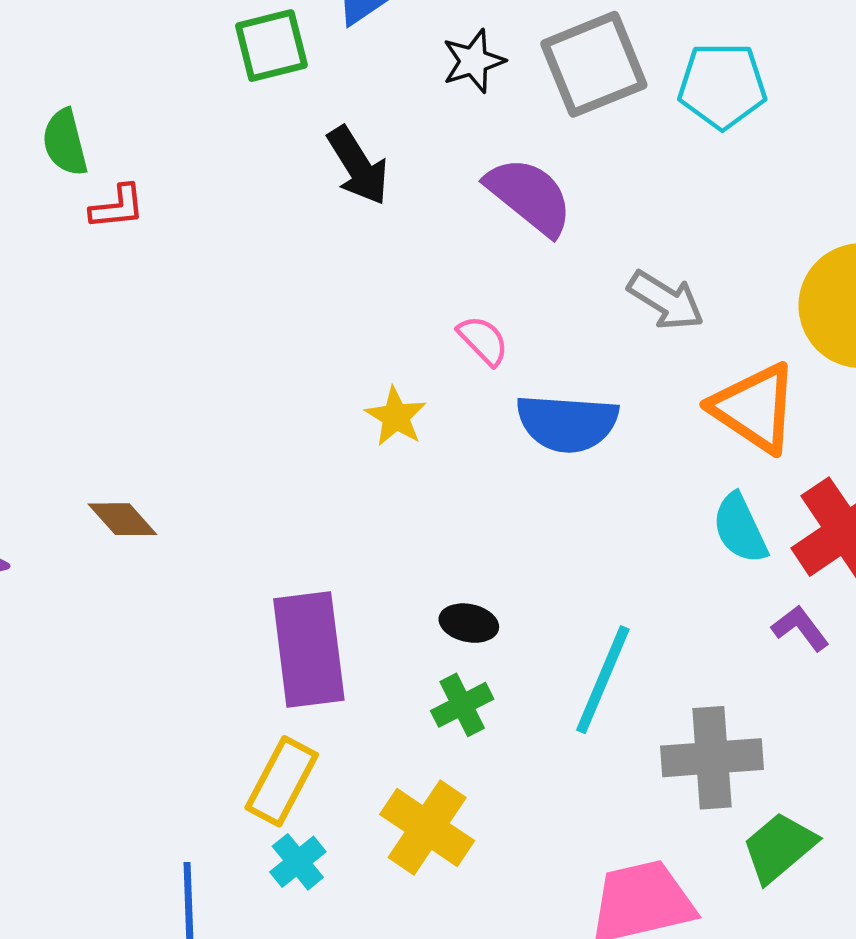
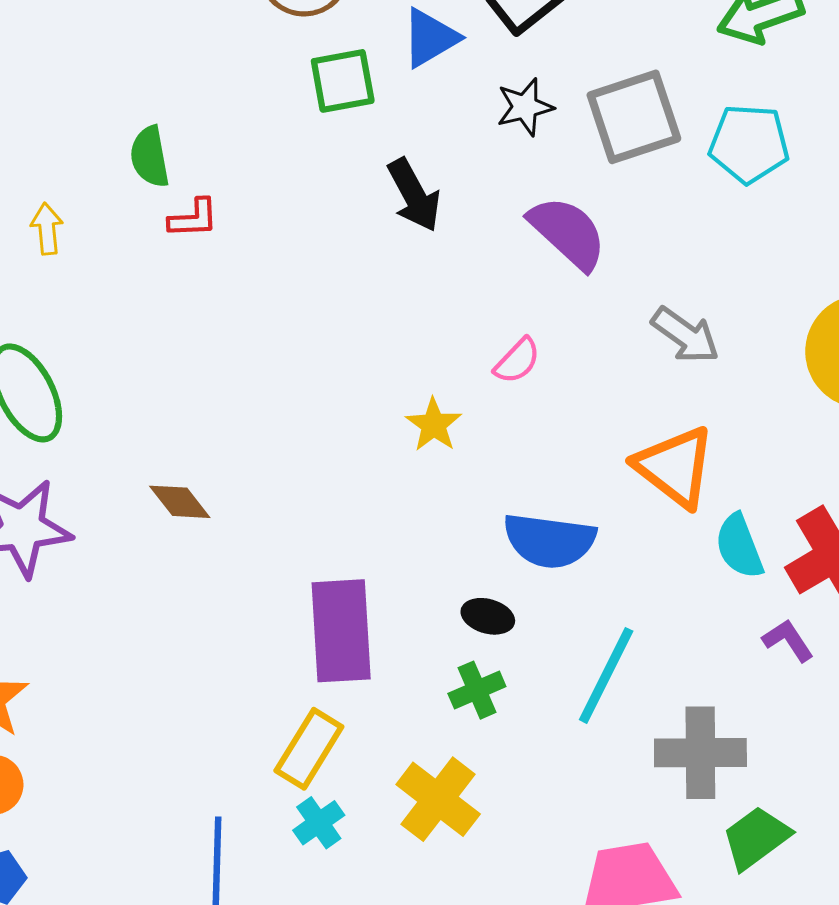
pink semicircle: (483, 340) -> (517, 361), turned 84
orange triangle: (755, 408) -> (675, 467), moved
blue semicircle: (567, 423) -> (549, 541), moved

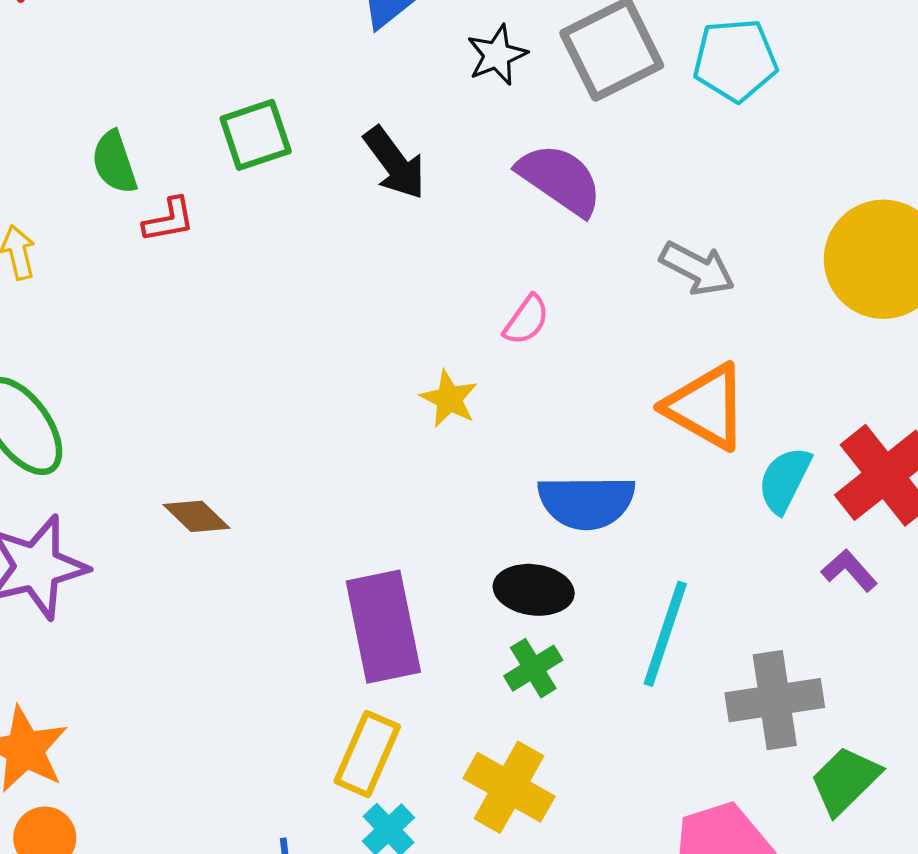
green square: (343, 81) -> (256, 135), moved
cyan semicircle: (739, 546) -> (785, 480), turned 56
black ellipse: (488, 616) -> (534, 590), size x1.4

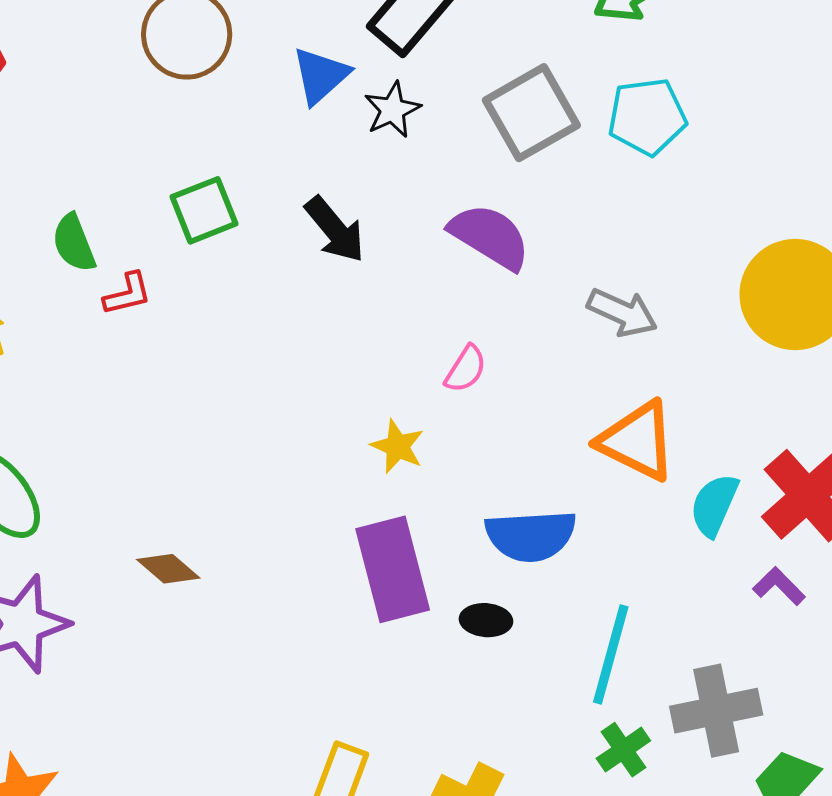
black star: (497, 55) -> (392, 110), moved
black ellipse: (534, 590) -> (486, 620), size x0.7
purple rectangle: (383, 627) -> (393, 569), moved
green cross: (533, 668) -> (623, 750), moved

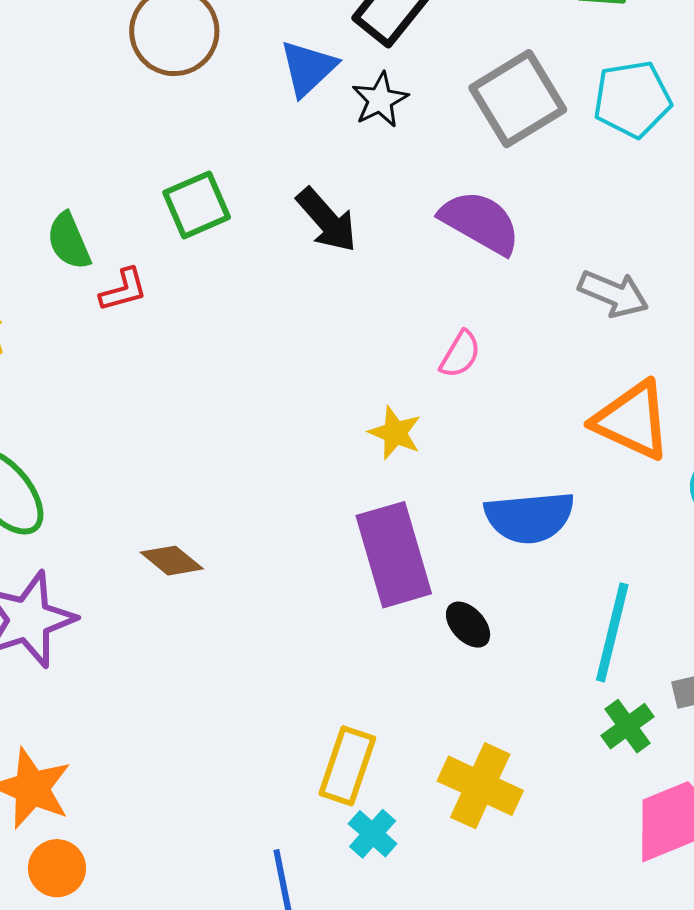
black ellipse: (486, 620) -> (468, 625), moved, turned 45

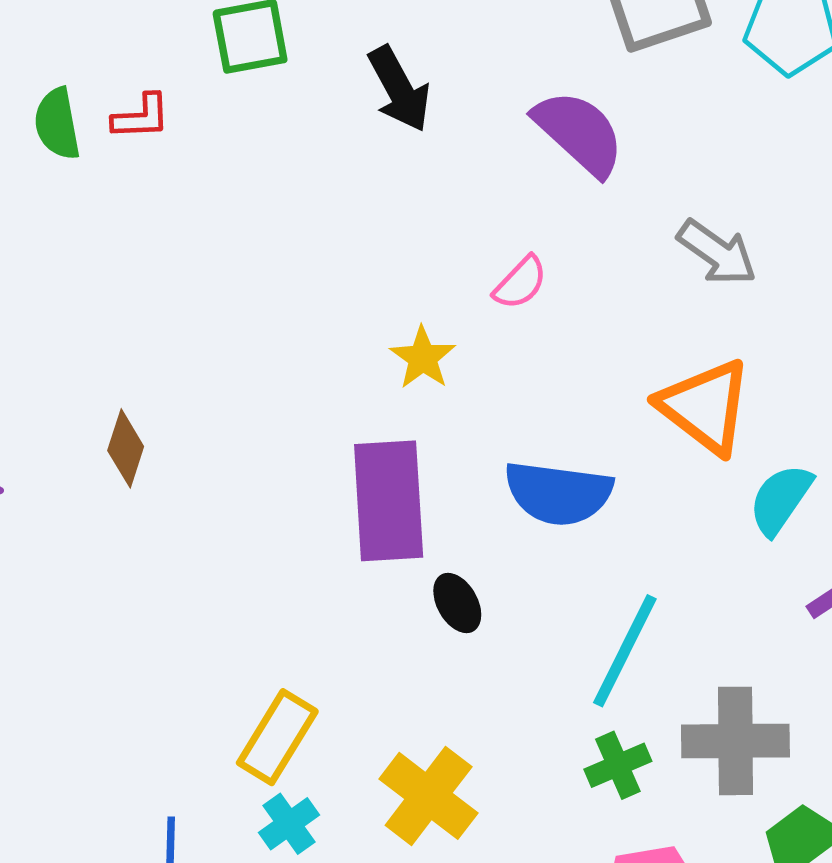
green semicircle: (69, 241) -> (57, 124), moved
brown diamond: (172, 561) -> (126, 448), turned 56

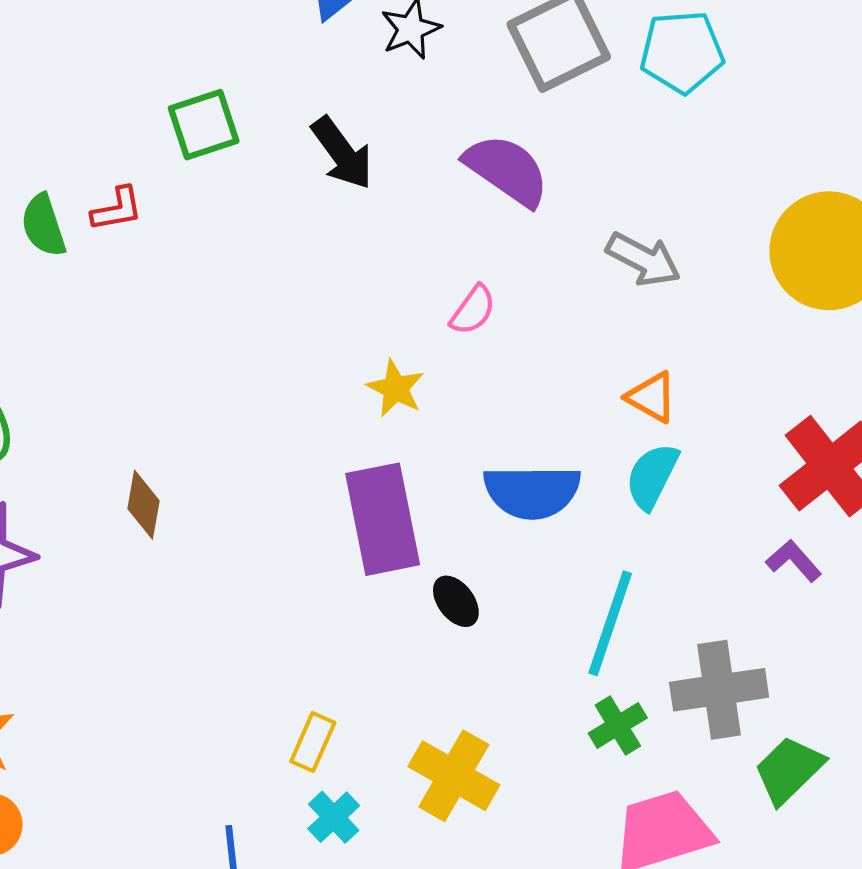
orange triangle: (705, 407) -> (652, 397), size x0.6
cyan semicircle: (781, 499) -> (652, 476), moved
yellow rectangle: (277, 737) -> (313, 742), size x0.7

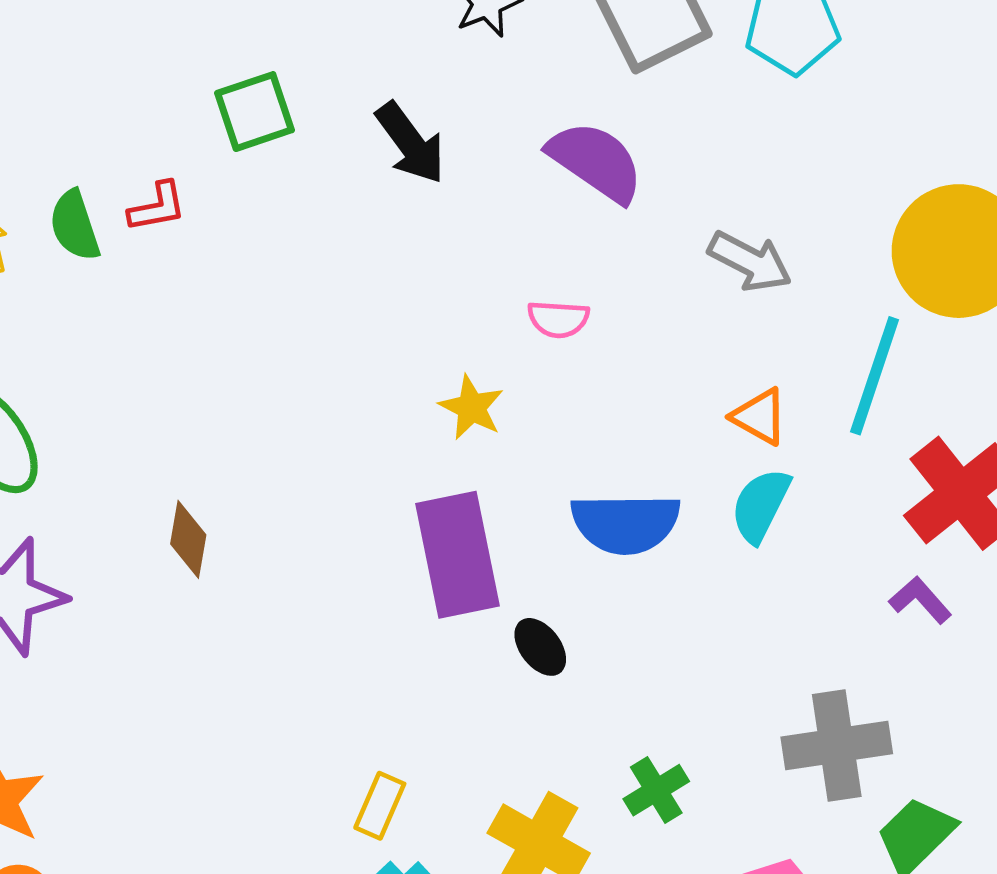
pink semicircle: (473, 310) -> (558, 319), turned 58
cyan line: (610, 623) -> (875, 376), moved
green cross: (618, 725) -> (656, 790), moved

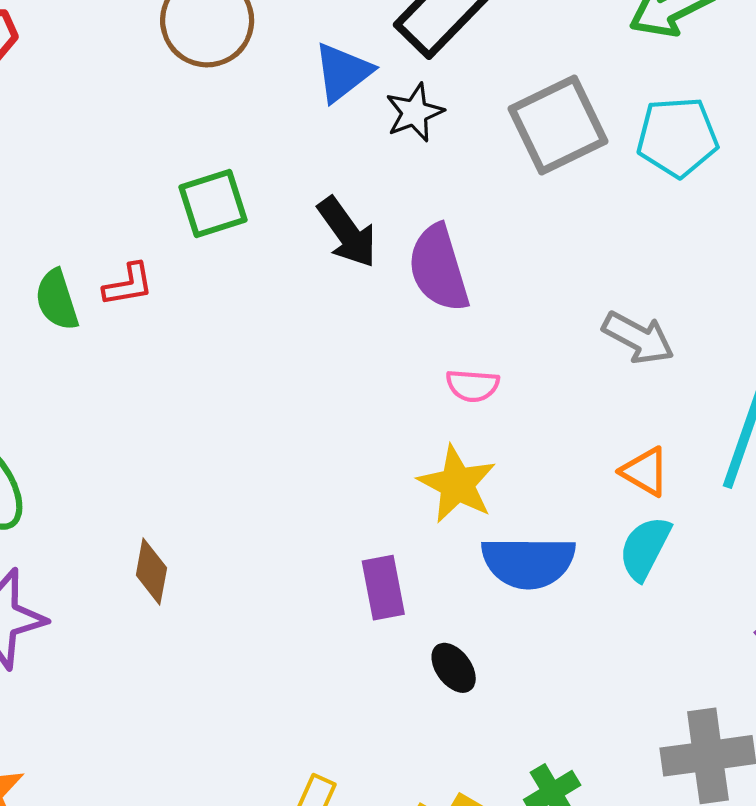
purple semicircle: (596, 161) -> (439, 268), moved, turned -142
yellow star: (471, 408) -> (457, 484), moved, size x1.4
purple rectangle: (457, 555) -> (383, 588), size x0.6

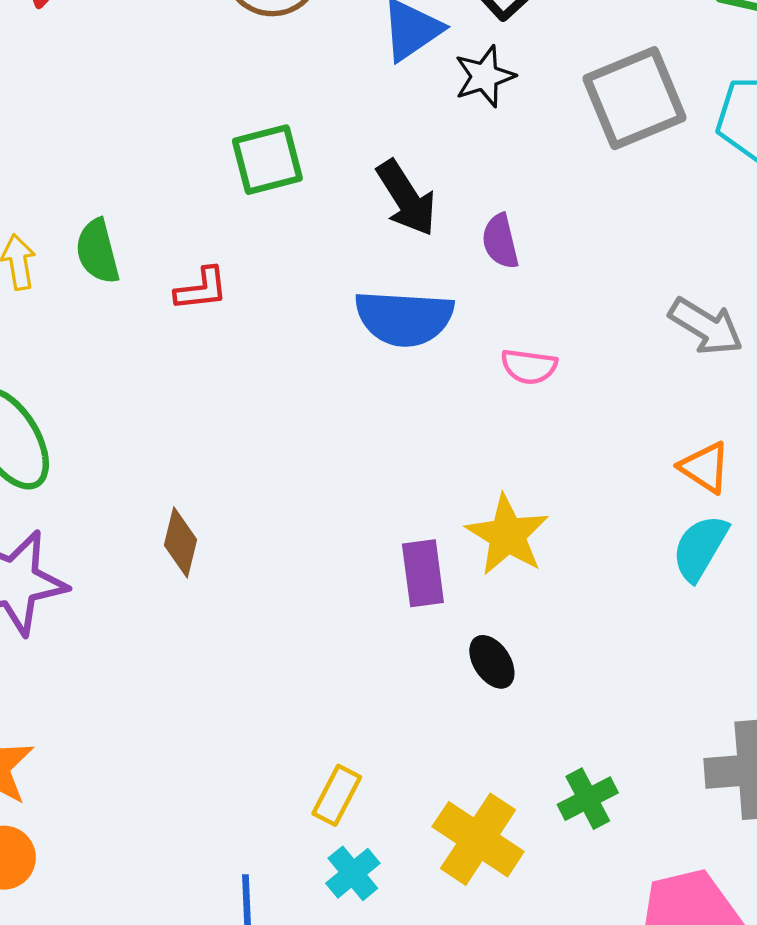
purple semicircle: (439, 268) -> (500, 241), size x0.6
red L-shape: (128, 285) -> (201, 289), moved
yellow star: (457, 484) -> (507, 535), moved
blue semicircle: (528, 562) -> (404, 318), moved

